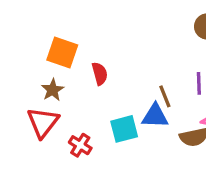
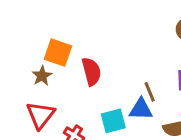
red semicircle: (100, 74) -> (91, 71), size x1.4
brown star: (53, 90) -> (42, 76), moved

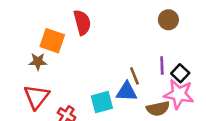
red semicircle: (91, 71) -> (82, 22), moved
brown star: (42, 76) -> (38, 62), turned 30

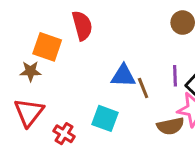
blue triangle: (127, 92) -> (123, 76), moved
cyan square: (102, 102) -> (105, 118), turned 35

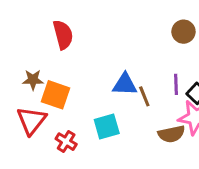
red semicircle: (82, 26) -> (63, 35), moved
orange square: (47, 47) -> (56, 95), moved
cyan square: (105, 118) -> (107, 126), turned -36

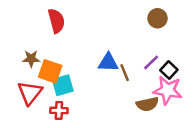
purple line: (176, 84) -> (151, 62), turned 48
cyan square: (107, 126) -> (63, 85), moved
red cross: (66, 142) -> (59, 110), turned -30

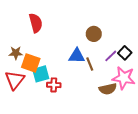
brown circle: (157, 18) -> (94, 34), moved
black square: (169, 70) -> (125, 53), moved
red cross: (59, 110) -> (54, 85), moved

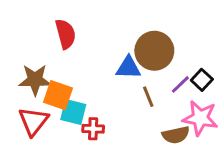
brown circle: (94, 34) -> (154, 51), size x1.6
brown star: (16, 53) -> (35, 80), size x1.5
blue triangle: (77, 56) -> (128, 68), moved
cyan square: (41, 74) -> (73, 112), turned 30

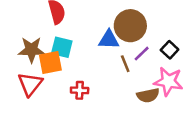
purple line: (180, 84) -> (142, 54), moved
orange square: (58, 95) -> (50, 62), turned -30
cyan square: (73, 112) -> (62, 47), moved

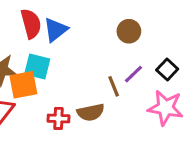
brown circle: (130, 26) -> (129, 31), moved, size x0.6
blue triangle: (109, 40) -> (55, 30), moved, turned -40
brown semicircle: (148, 95) -> (91, 112), moved

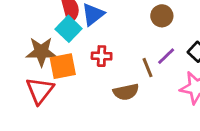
cyan square: (37, 66) -> (69, 29), moved, turned 30
red cross: (59, 118) -> (102, 56), moved

